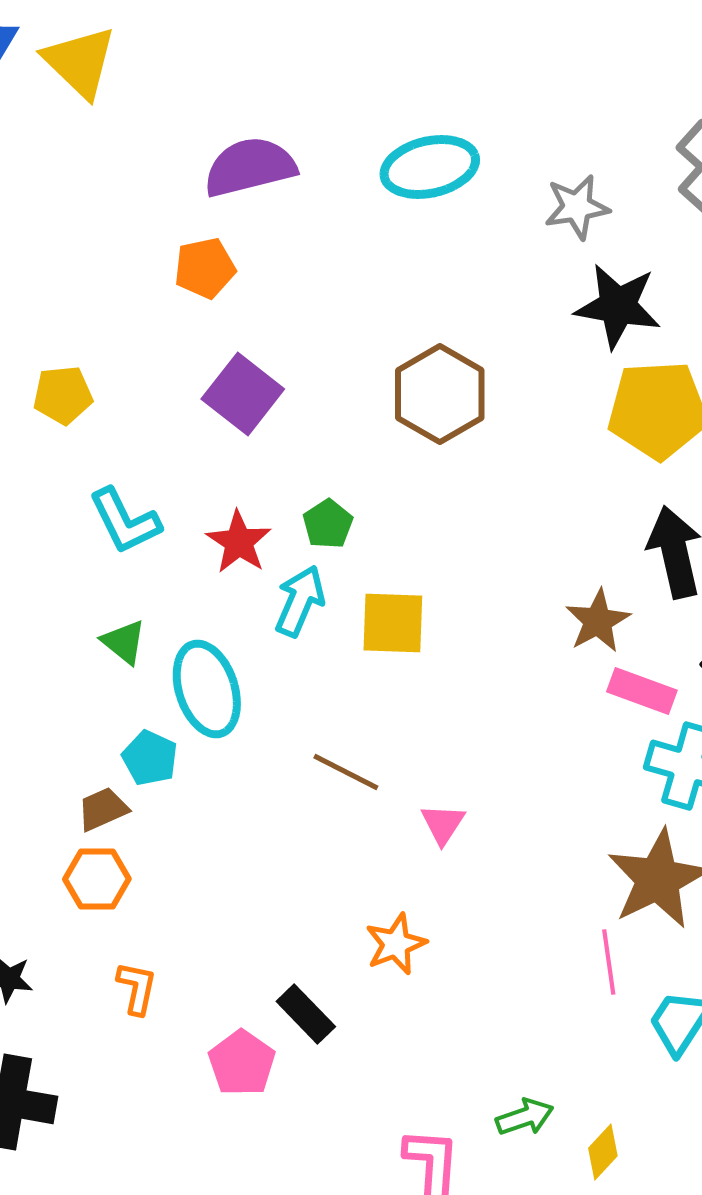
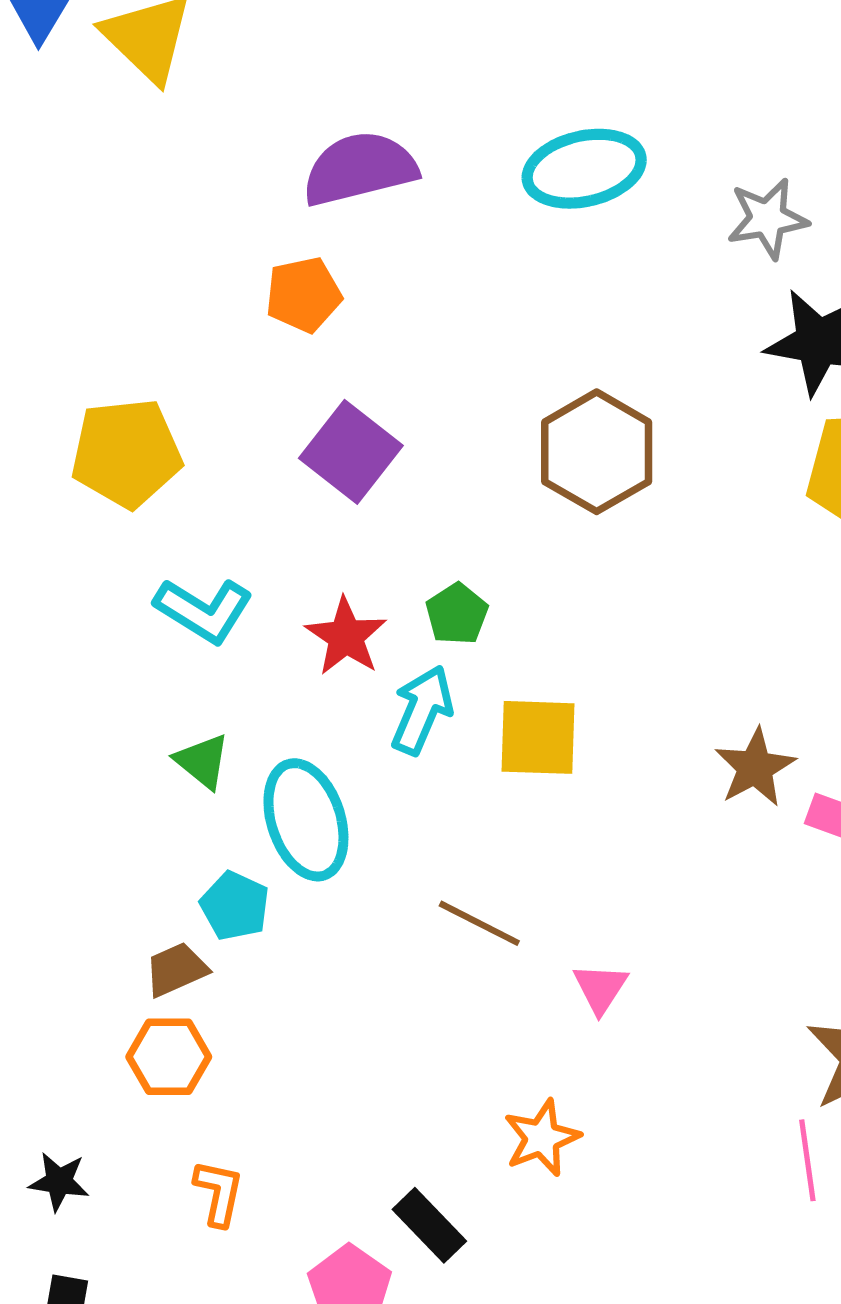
yellow pentagon: (63, 395) -> (126, 453), size x1.5
cyan L-shape: (125, 521) -> (204, 610), turned -32
brown star: (598, 621) -> (755, 767), moved

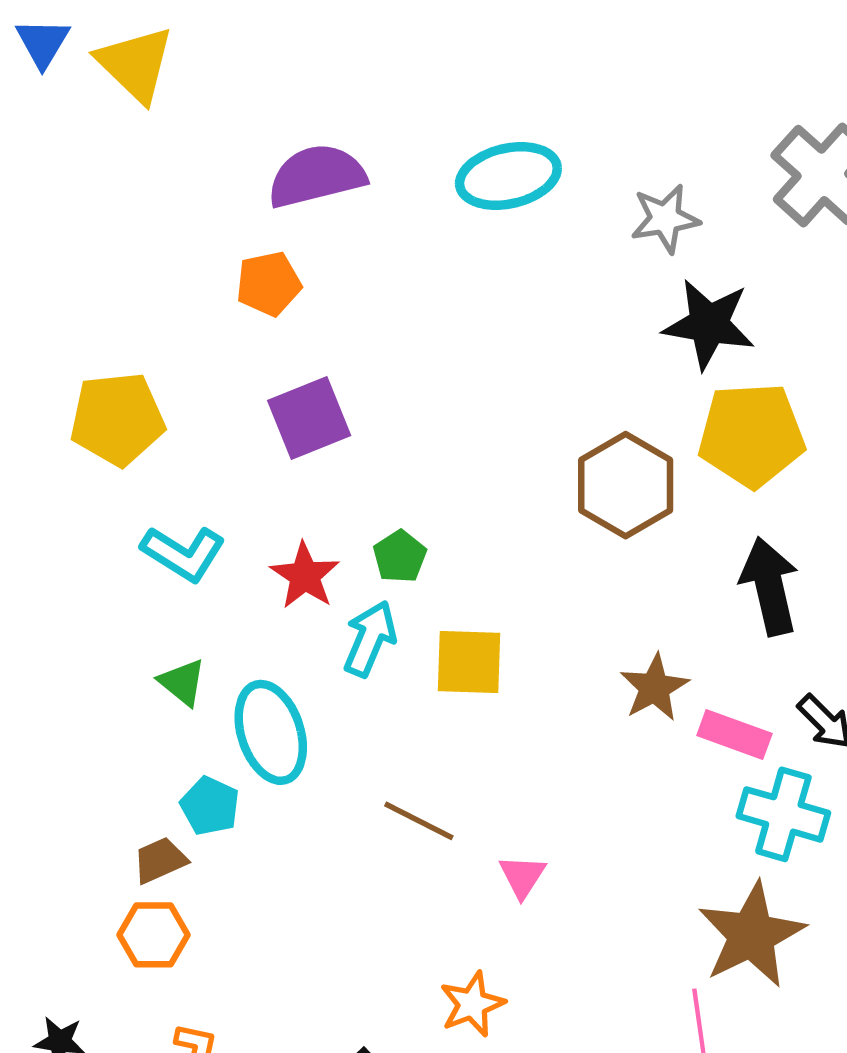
purple square: (351, 452) -> (309, 418), turned 30
brown hexagon: (597, 452) -> (626, 485), moved

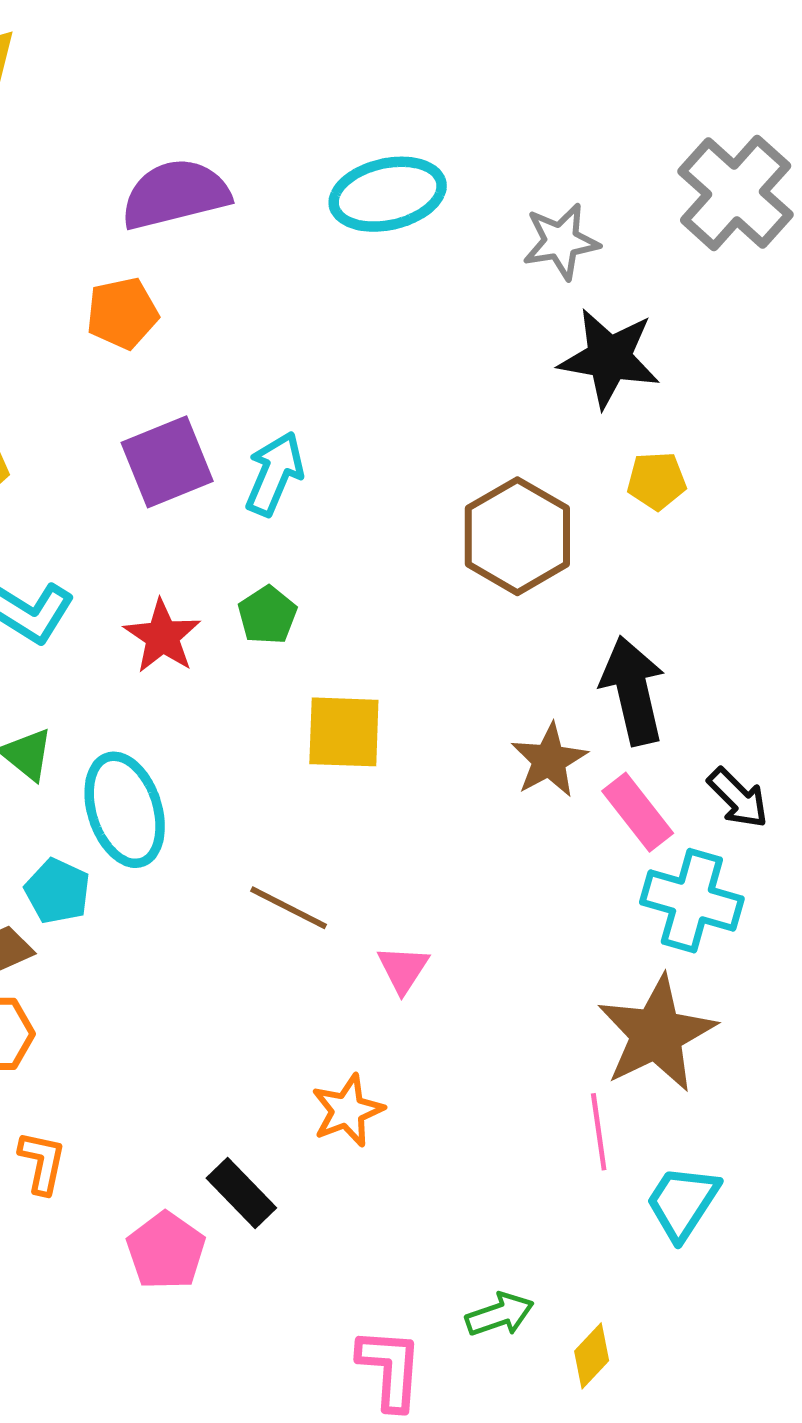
yellow pentagon: (751, 435) -> (657, 481), size x0.5
black arrow: (770, 586) -> (633, 691), moved
cyan arrow: (370, 639) -> (274, 474), moved
pink rectangle: (734, 735) -> (638, 812), turned 32

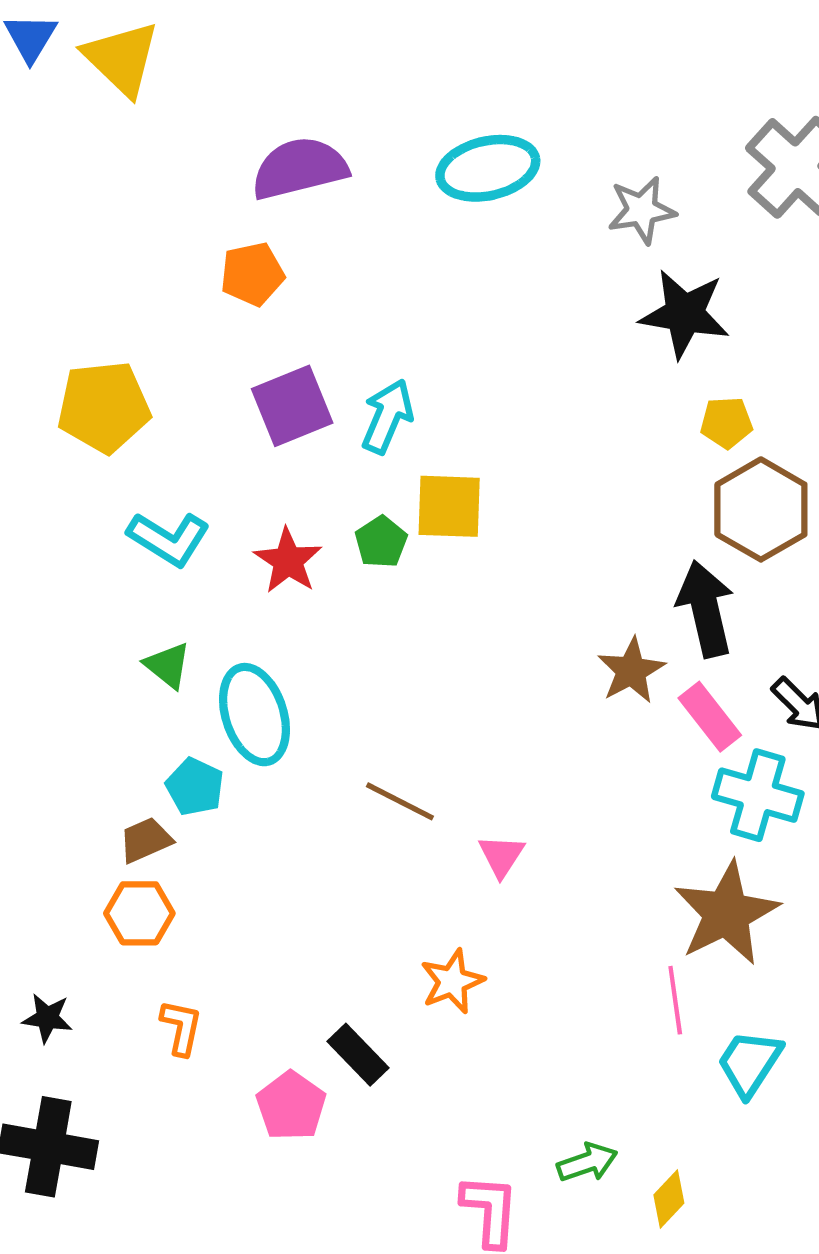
brown hexagon: (517, 536) -> (761, 509), moved
yellow square: (344, 732) -> (449, 506), moved

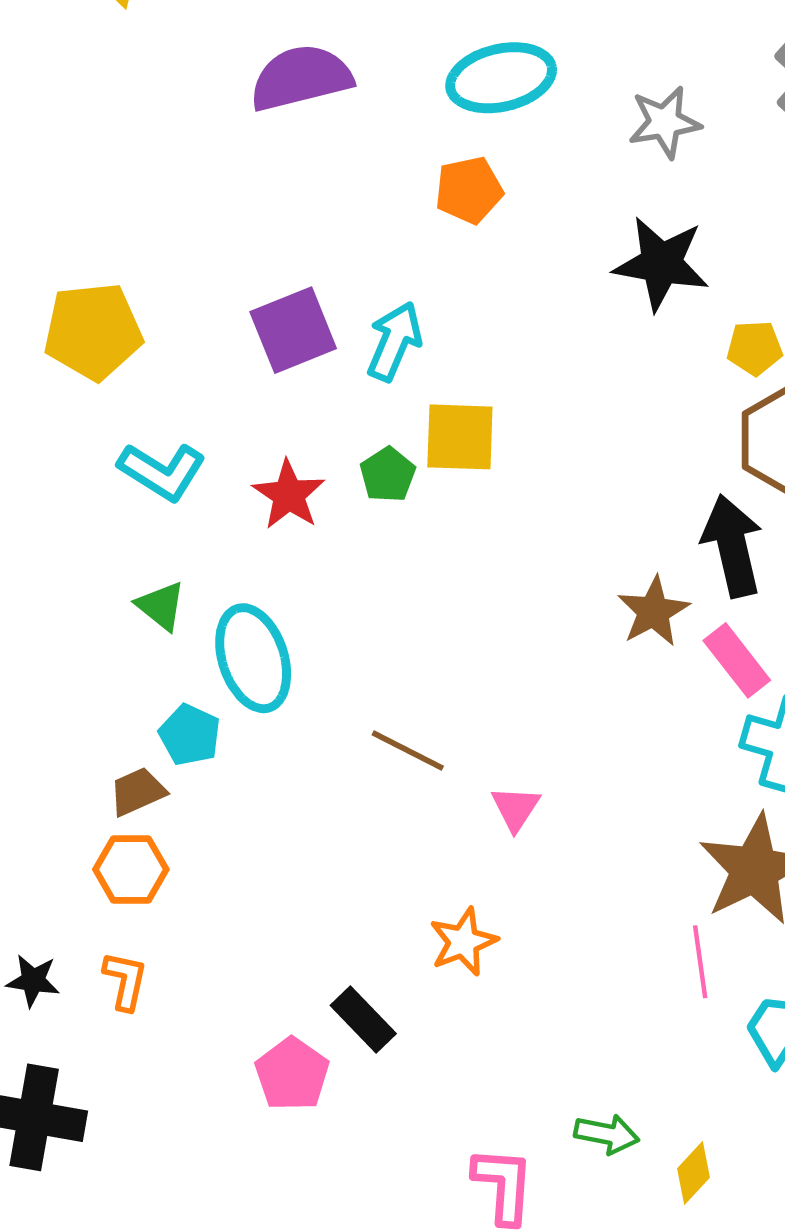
orange pentagon: (252, 274) -> (469, 190), moved
black star: (685, 314) -> (661, 263), moved
orange L-shape: (181, 1027) -> (125, 981), moved
green arrow: (587, 1162) -> (607, 1134), turned 30

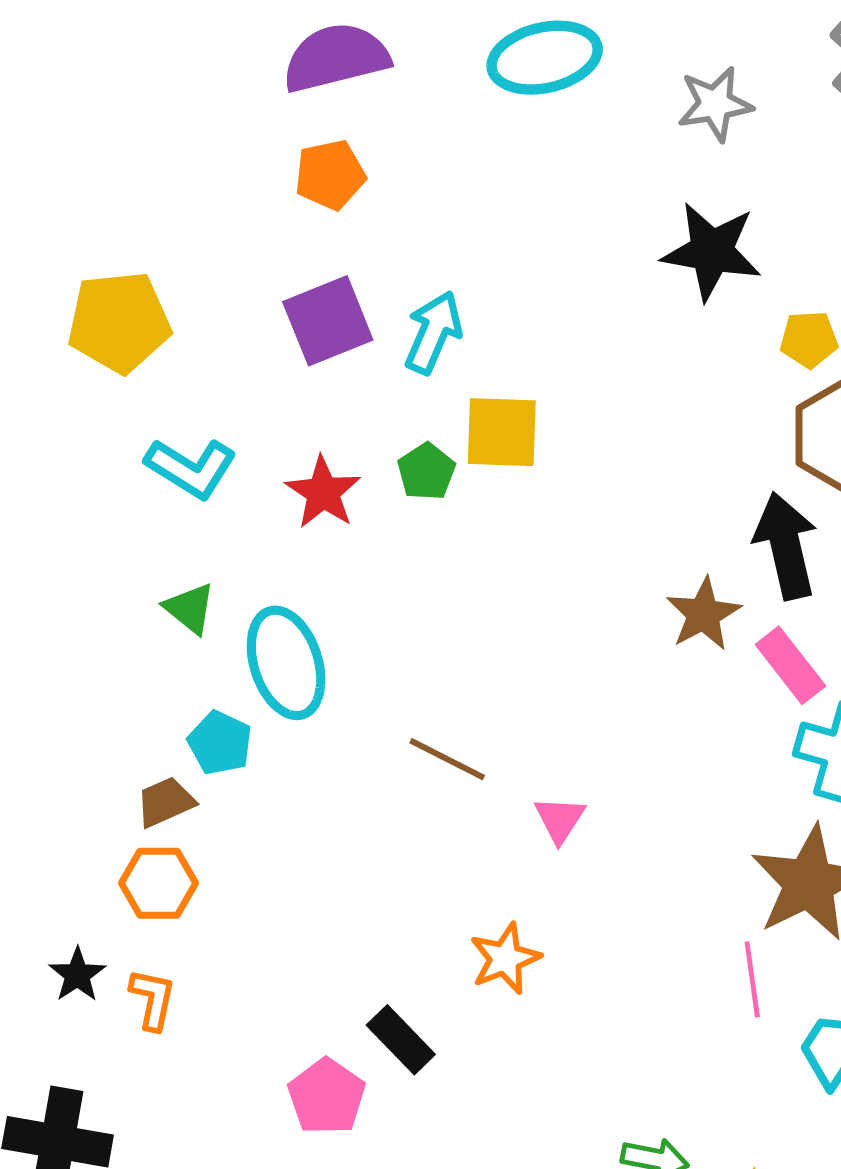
orange pentagon: (469, 190) -> (330, 175), moved
black star: (33, 981) -> (77, 975), moved, turned 30

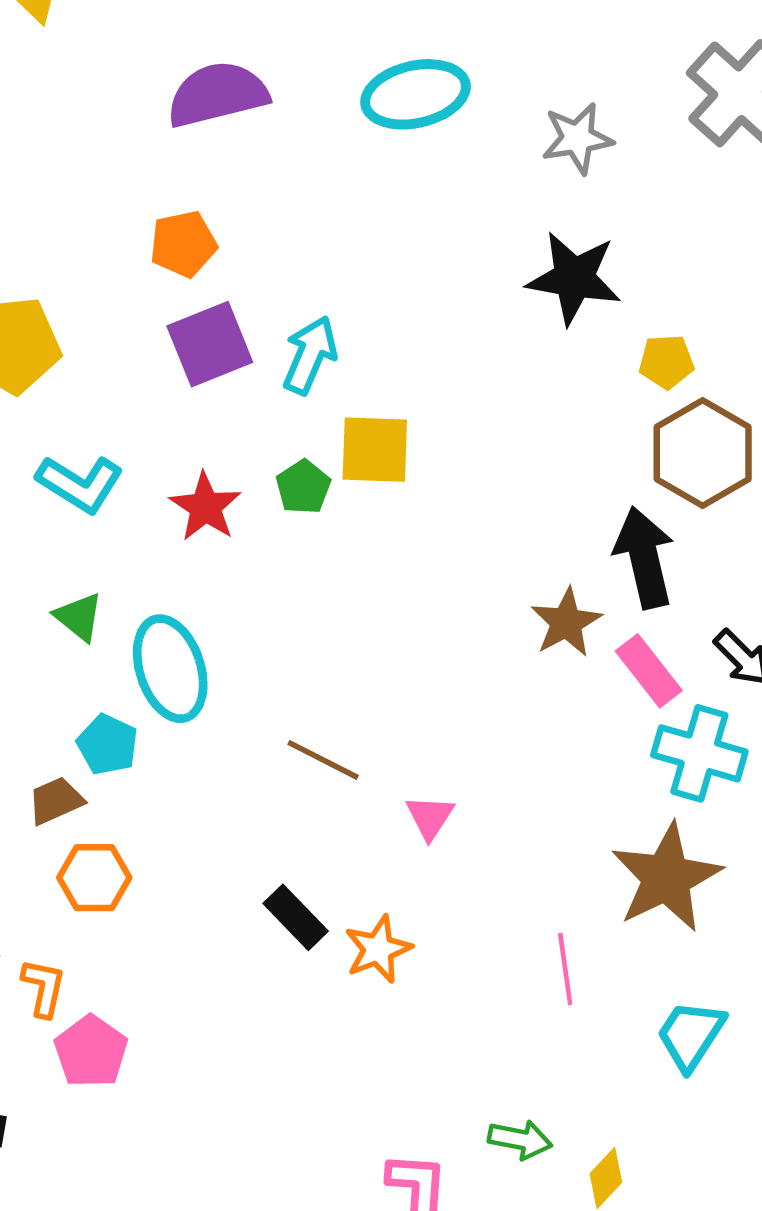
orange pentagon: (330, 175) -> (183, 244), moved
orange hexagon: (158, 883) -> (94, 878), moved
pink line: (752, 979) -> (565, 969), moved
black rectangle: (401, 1040) -> (296, 917), moved
pink pentagon: (327, 1097) -> (91, 1051), moved

